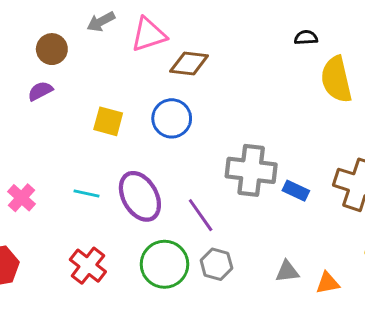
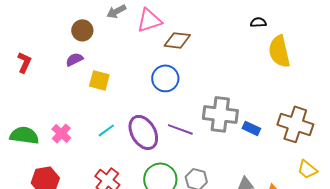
yellow square: (108, 121) -> (99, 80), moved
cyan line: (87, 193) -> (106, 130), turned -48
purple line: (201, 215) -> (180, 129), moved, turned -35

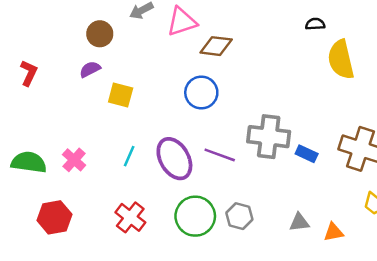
cyan line: (106, 130) -> (129, 156), turned -30

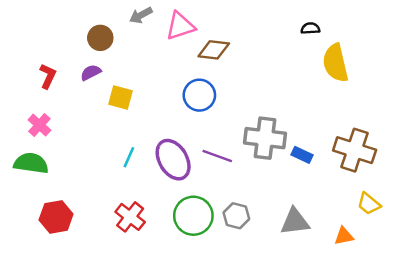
red L-shape: (29, 73) -> (48, 76), moved
pink cross: (74, 160) -> (39, 125), moved
gray triangle: (299, 222) -> (295, 222), size x1.5
orange triangle: (334, 232) -> (344, 236), moved

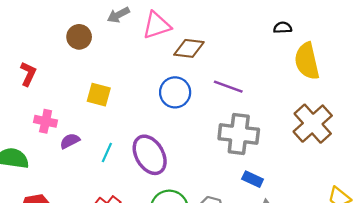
purple semicircle: (91, 72) -> (70, 141), moved
pink cross: (39, 125) -> (46, 121), moved, turned -30
brown cross: (355, 150) -> (313, 124), moved, turned 30
blue rectangle: (302, 155) -> (253, 179), moved
purple line: (217, 156) -> (228, 87), moved

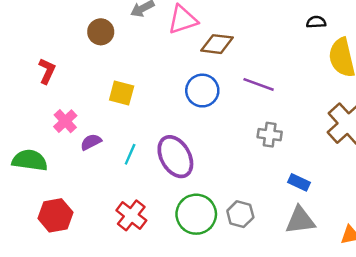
pink cross: (46, 121) -> (65, 121), turned 35
gray cross: (239, 134) -> (270, 135), size x0.6
blue rectangle: (253, 179) -> (299, 182), moved

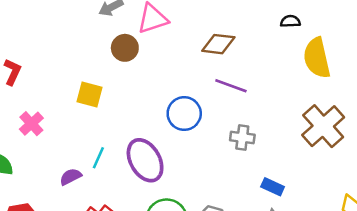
brown circle: (101, 32) -> (125, 48), moved
brown diamond: (217, 44) -> (218, 44), moved
blue circle: (202, 91) -> (184, 114), moved
purple semicircle: (91, 142) -> (71, 177), moved

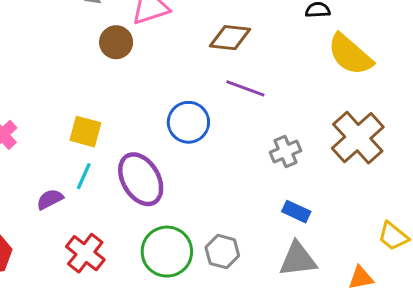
yellow semicircle: (317, 58) -> (350, 55), turned -36
yellow square: (89, 95) -> (85, 132), moved
gray cross: (242, 138) -> (285, 152), moved, turned -30

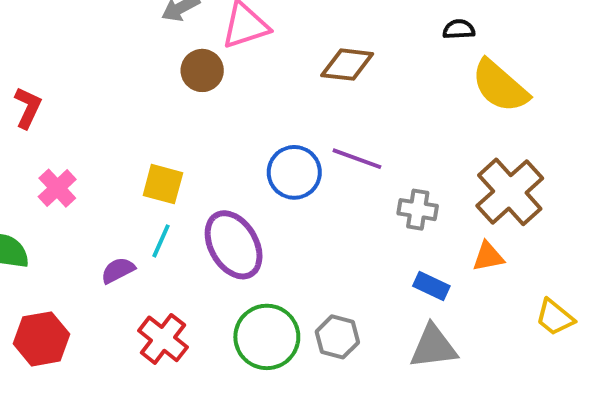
purple line: (245, 88) -> (357, 159), moved
gray cross: (285, 152) -> (418, 210), turned 32
orange triangle: (361, 278) -> (488, 257), moved

